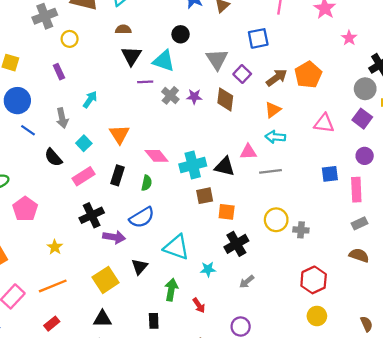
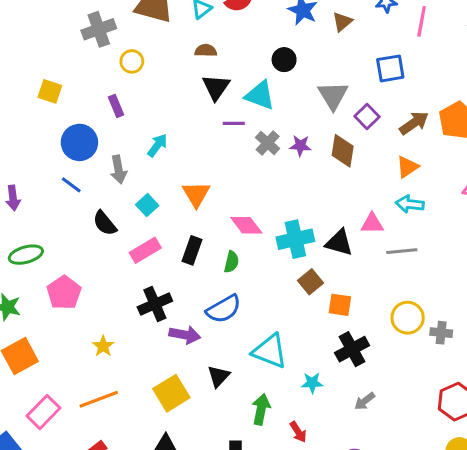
blue circle: (17, 101) -> (79, 142), moved
brown square: (205, 196) -> (310, 282), turned -30

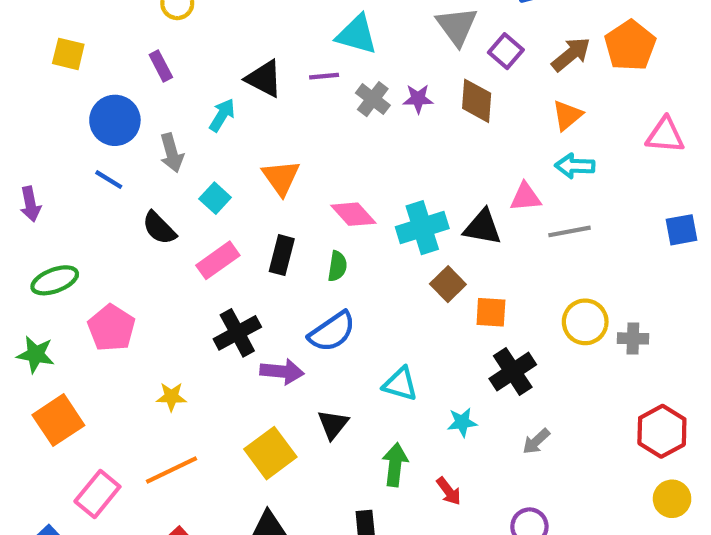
black triangle: (216, 87) -> (264, 79), moved, turned -32
yellow star: (103, 346) -> (171, 397), turned -30
cyan triangle: (270, 351) -> (400, 384), size x0.7

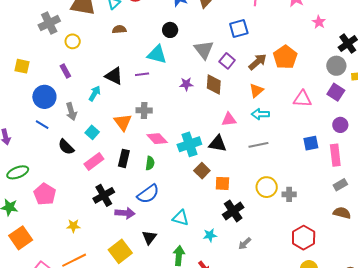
gray cross: (373, 99) -> (144, 110), moved, turned -35
pink triangle: (526, 197) -> (229, 119), moved

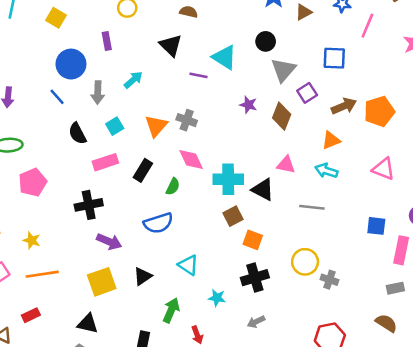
black circle: (170, 30) -> (266, 41), moved
black triangle: (114, 76) -> (171, 45), moved
black cross: (104, 195) -> (89, 205), moved
purple arrow: (125, 213) -> (109, 242), moved
yellow star: (73, 226) -> (32, 240), moved

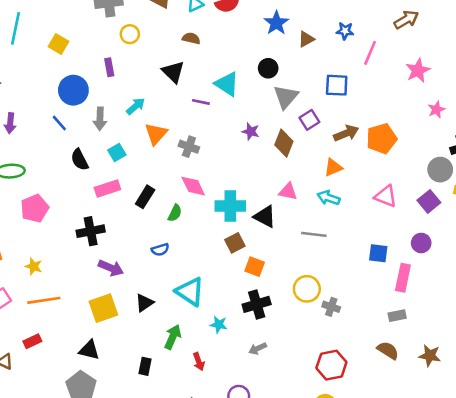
orange triangle: (156, 126) -> (156, 134), moved
blue semicircle: (158, 223) -> (160, 250), size x0.6
cyan triangle: (188, 265) -> (190, 292), size x1.4

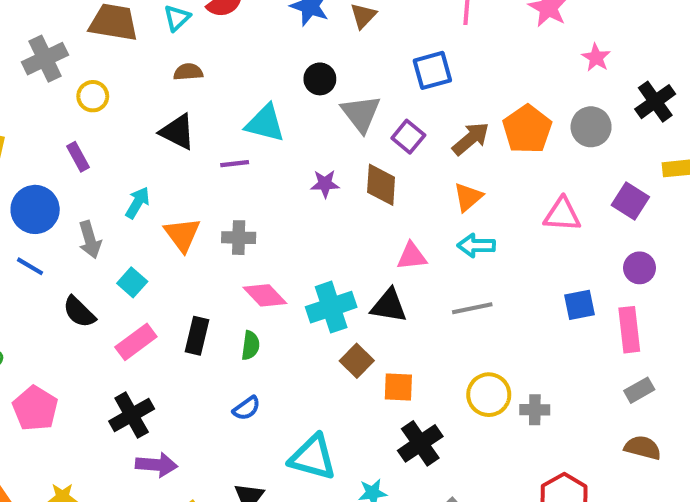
gray circle: (440, 170) -> (591, 127), moved
purple arrow: (111, 268) -> (156, 465), moved

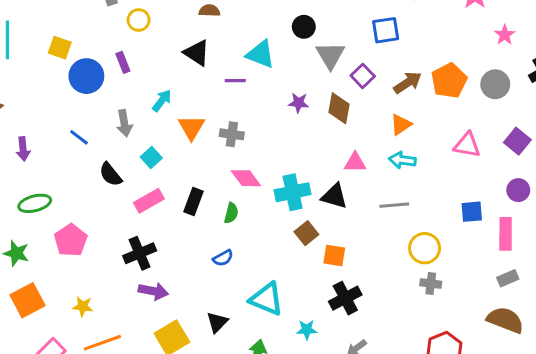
blue circle: (35, 209) -> (86, 76), moved
yellow circle: (489, 395) -> (425, 248), moved
brown semicircle: (643, 448) -> (505, 320), size x1.4

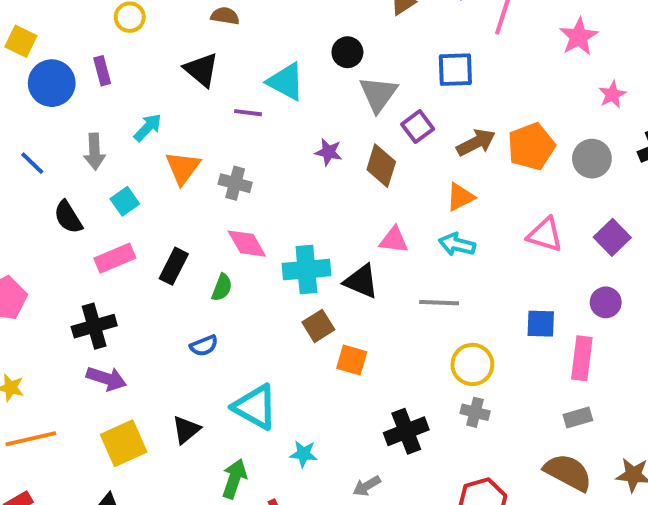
black cross: (345, 298) -> (406, 431), moved

